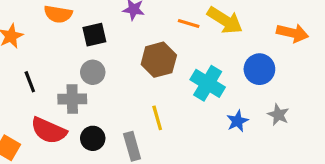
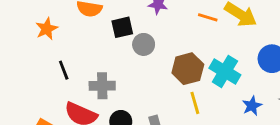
brown hexagon: (159, 60) -> (188, 69), moved
gray circle: (93, 72) -> (144, 44), moved
yellow line: (157, 118) -> (195, 103), moved

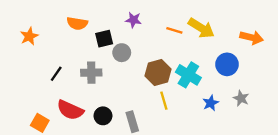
orange star: (47, 29) -> (29, 36), moved
black line: (64, 70) -> (56, 74), turned 56
gray cross: (102, 86) -> (91, 73), moved

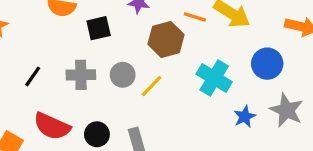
gray circle: (122, 53) -> (123, 75), moved
brown hexagon: (158, 73) -> (166, 39), moved
gray star: (241, 98) -> (286, 110), size x1.5
yellow line: (164, 101) -> (152, 86), moved, turned 60

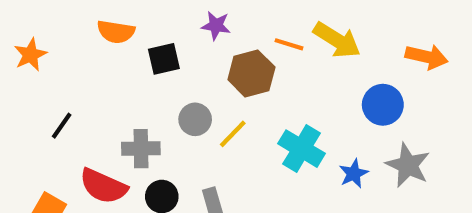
gray cross: (81, 75) -> (141, 149), moved
black line: (33, 76) -> (62, 126), moved
cyan cross: (214, 78) -> (301, 149), moved

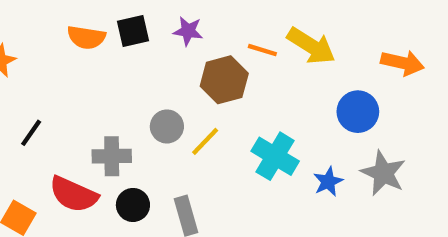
black square: (164, 59) -> (133, 31), moved

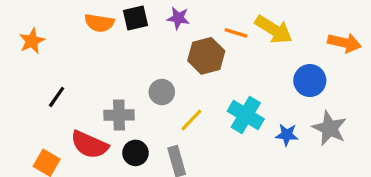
yellow line: (205, 141) -> (191, 120), moved
blue star: (328, 182) -> (287, 135), turned 30

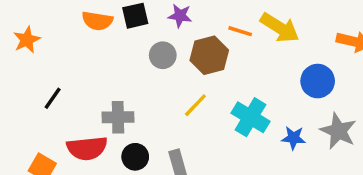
gray circle: (162, 92) -> (163, 55), moved
yellow line: (191, 120) -> (195, 105), moved
red semicircle: (89, 145) -> (87, 148), turned -30

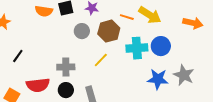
blue circle: (318, 81) -> (161, 46), moved
gray cross: (118, 117) -> (66, 67), moved
cyan cross: (251, 117) -> (137, 48), moved, turned -35
blue star: (294, 138) -> (158, 79), size x1.5

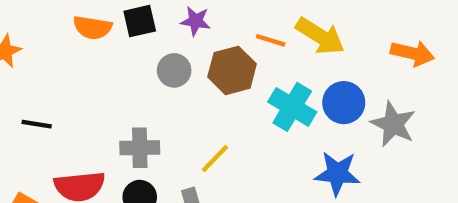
cyan cross: (137, 48) -> (292, 107), turned 35
black line: (18, 56) -> (37, 124), turned 64
yellow line: (101, 60) -> (215, 158), moved
gray star: (184, 75) -> (393, 124), moved

